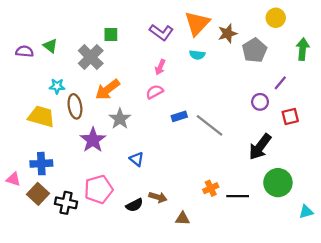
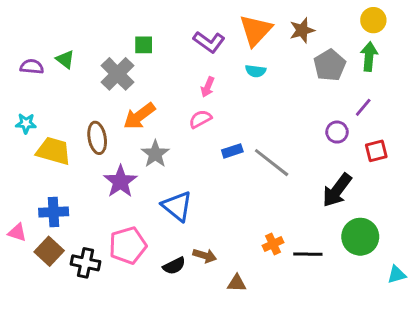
yellow circle: (276, 18) -> (373, 20), moved
brown star: (227, 33) -> (302, 30), moved
green arrow: (303, 49) -> (369, 56), moved
cyan star: (57, 86) -> (26, 123), moved
blue triangle: (137, 159) -> (177, 206), size x1.6

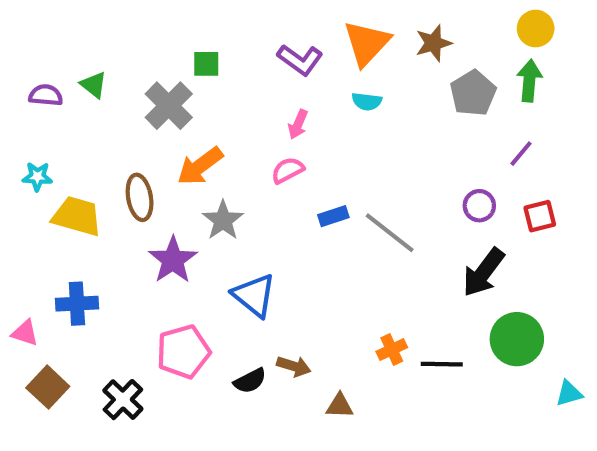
purple circle: (337, 132) -> (479, 206), moved
brown square: (49, 251) -> (48, 387), moved
black cross: (86, 263) -> (123, 400), moved, turned 32

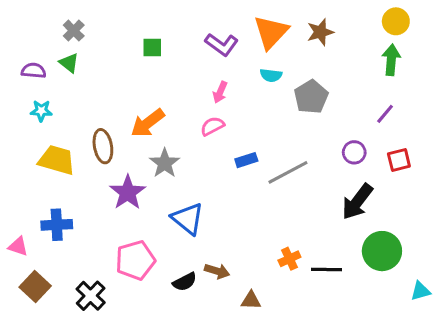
gray pentagon: (473, 93) -> (311, 97), moved
gray cross: (169, 106) -> (74, 31), moved, size x0.6
cyan star: (37, 177) -> (41, 111), moved
gray line: (390, 233) -> (288, 172), turned -66

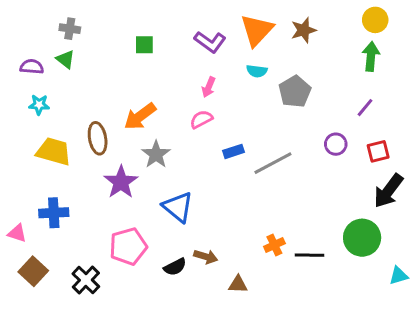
gray cross: (74, 31) -> (70, 29), turned -36
black arrow: (357, 202) -> (388, 191), moved

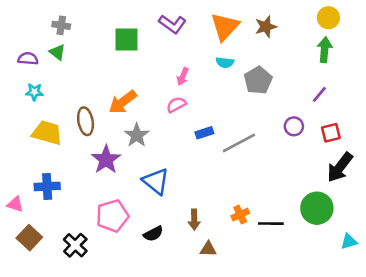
purple L-shape: (210, 42) -> (172, 24), moved
green square: (144, 45) -> (126, 39), size x1.5
brown arrow: (206, 257) -> (194, 220), moved, turned 72

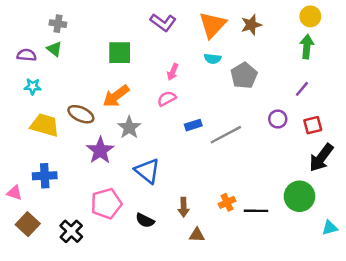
green square: (126, 39) -> (120, 53), moved
brown ellipse: (86, 121) -> (81, 114), turned -55
black semicircle: (153, 234) -> (145, 220), turned 54

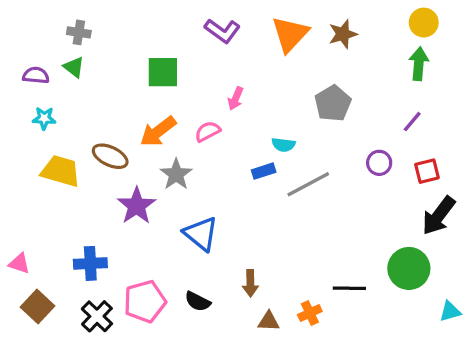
cyan semicircle: (213, 59) -> (283, 145), moved
pink semicircle: (167, 98) -> (208, 131), moved
blue cross: (45, 176) -> (90, 263), moved
orange cross: (227, 202) -> (310, 313), moved
pink pentagon: (106, 204) -> (145, 301), moved

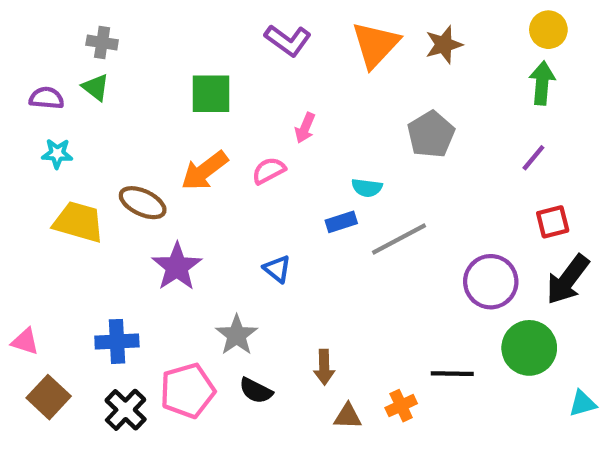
purple circle: (379, 163) -> (491, 282), moved, size x1.6
gray star: (176, 174) -> (237, 335), moved
blue triangle: (201, 234) -> (277, 269), moved, size x0.6

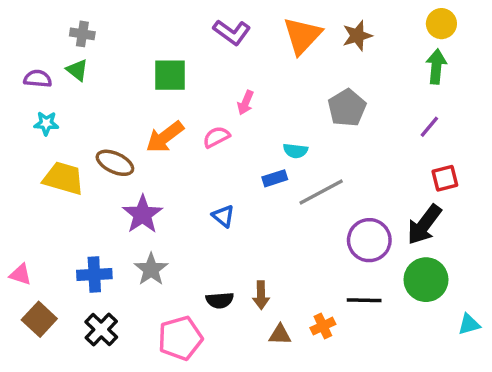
black arrow: (568, 280) -> (424, 225), moved
purple circle: (491, 282) -> (369, 240), moved
gray star: (237, 335) -> (151, 269), moved
pink pentagon: (187, 391) -> (180, 338), moved
black semicircle: (256, 391) -> (220, 300), moved, turned -32

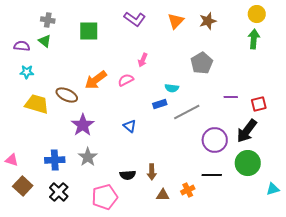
orange triangle: (302, 36) -> (176, 21), size x0.7
green square: (170, 75) -> (89, 31), moved
purple line: (429, 127) -> (231, 97), moved, turned 48

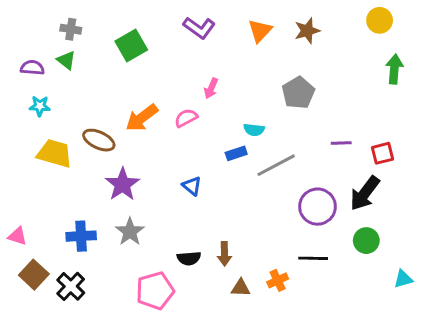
green square: (89, 31) -> (131, 45), turned -30
green arrow: (254, 39) -> (394, 69), moved
green circle: (248, 163) -> (366, 241), size x0.7
black cross: (59, 192) -> (71, 286), moved

